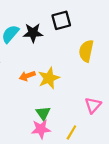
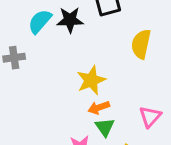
orange arrow: (27, 76) -> (99, 108), moved
green triangle: (43, 113) -> (105, 127), moved

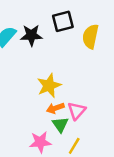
yellow semicircle: (141, 44) -> (91, 36), moved
pink triangle: (150, 117) -> (77, 111), moved

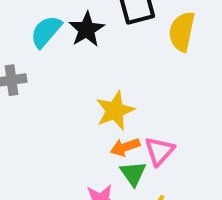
black star: (31, 35) -> (87, 29), turned -30

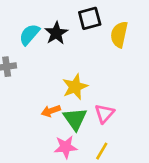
orange arrow: (125, 147) -> (51, 111), moved
green triangle: (133, 173) -> (75, 119), moved, size x1.4

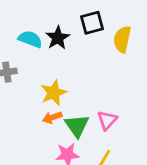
cyan semicircle: (29, 34) -> (30, 39), turned 70
yellow star: (75, 87) -> (54, 93), moved

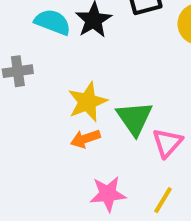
green triangle: (77, 126) -> (134, 118), moved

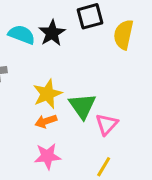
pink star: (108, 194) -> (47, 156), moved

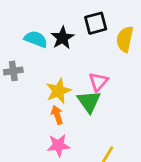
orange arrow: (46, 121) -> (57, 115), turned 90
pink triangle: (107, 124) -> (98, 82), moved

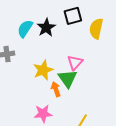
cyan semicircle: (36, 39) -> (25, 29), turned -78
orange arrow: (57, 115) -> (56, 89), moved

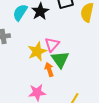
pink triangle: (75, 63) -> (52, 44), moved

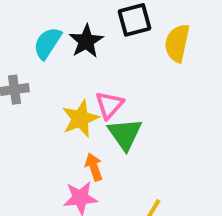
orange arrow: (49, 69) -> (94, 167), moved

